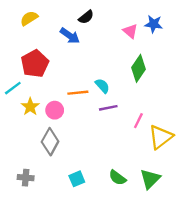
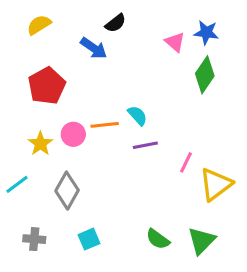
green diamond: (138, 68) -> (205, 75), moved
cyan line: (13, 88) -> (17, 184), moved
pink circle: (55, 110) -> (73, 134), moved
cyan square: (77, 179) -> (89, 239), moved

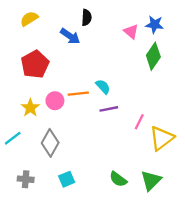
black semicircle: (116, 23) -> (87, 17), turned -49

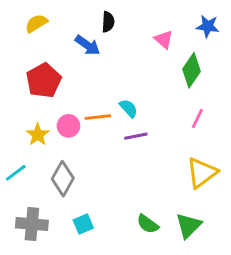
blue star: (155, 25) -> (208, 26), moved
pink line: (139, 122) -> (197, 119), moved
gray cross: (26, 179) -> (32, 224), size x1.5

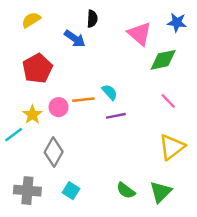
pink triangle: (164, 39) -> (140, 34), size x1.5
green diamond: (192, 70) -> (163, 60), turned 44
pink line: (197, 119) -> (168, 101), turned -70
cyan line: (16, 173) -> (14, 135), moved
cyan square: (83, 224) -> (71, 191), turned -35

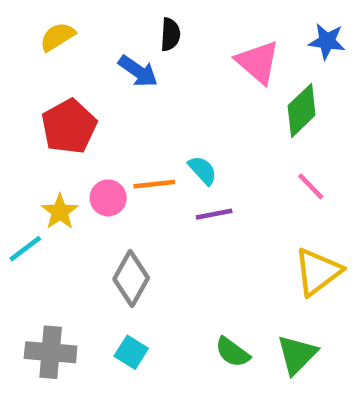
green diamond: (163, 60) -> (302, 110), turned -32
gray diamond: (54, 152) -> (131, 279), moved

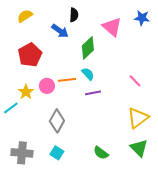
green diamond: (302, 110) -> (88, 48), moved
green triangle: (297, 355) -> (139, 148), moved, turned -30

